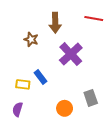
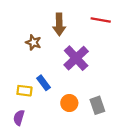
orange circle: (65, 108) -> (69, 103), moved

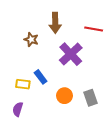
red line: (101, 20) -> (94, 29), moved

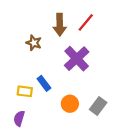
red line: (94, 29) -> (86, 22), moved, turned -60
gray rectangle: (91, 98) -> (98, 106), turned 56

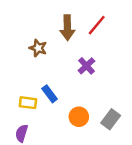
purple cross: (77, 59) -> (86, 66), size x0.6

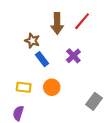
blue rectangle: (50, 94) -> (42, 59), moved
orange circle: (79, 117) -> (52, 87), moved

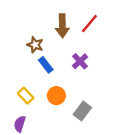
yellow rectangle: (24, 87) -> (26, 96), turned 40
gray rectangle: (94, 101) -> (82, 111), moved

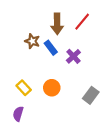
blue rectangle: (46, 65) -> (51, 48), moved
gray rectangle: (82, 111) -> (91, 95), moved

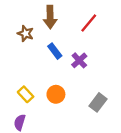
brown arrow: (57, 24) -> (50, 17), moved
brown star: (32, 41) -> (26, 33), moved

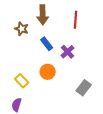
red line: (89, 23) -> (76, 20), turned -36
orange circle: (56, 94) -> (48, 72), moved

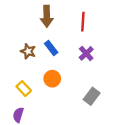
brown star: (22, 29) -> (28, 51), moved
purple cross: (68, 52) -> (86, 53), moved

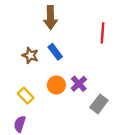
red line: (83, 22) -> (103, 33), moved
purple cross: (86, 53) -> (79, 84), moved

